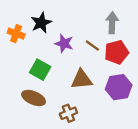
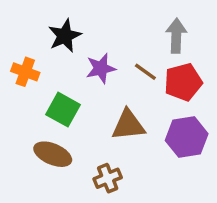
orange cross: (16, 34) -> (25, 72), moved
purple star: (64, 43) -> (101, 68), turned -30

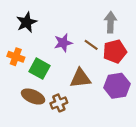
black star: (65, 36) -> (27, 22), moved
orange cross: (25, 72) -> (16, 57), moved
brown cross: (108, 178) -> (59, 103), moved

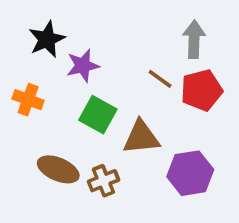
purple star: (63, 43) -> (83, 66), moved
green square: (39, 69) -> (98, 115), moved
purple hexagon: (117, 86) -> (190, 173), moved

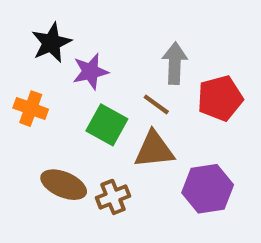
gray arrow: (194, 39) -> (175, 63), moved
brown line: (160, 79) -> (156, 104), moved

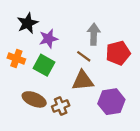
green square: (107, 125) -> (44, 65), moved

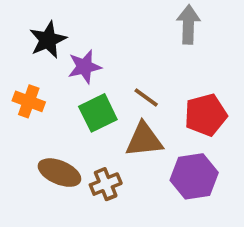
gray arrow: (94, 34) -> (188, 24), moved
red pentagon: (118, 53) -> (206, 115), moved
green square: (44, 65) -> (98, 113), moved, turned 35

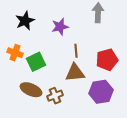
purple star: (84, 67) -> (60, 27), moved
brown line: (146, 98) -> (76, 51), turned 48
green square: (98, 113) -> (36, 62), moved

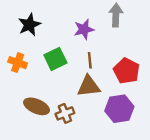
purple star: (60, 27) -> (84, 29), moved
red pentagon: (107, 60) -> (127, 71), turned -30
green square: (36, 62) -> (55, 59), moved

